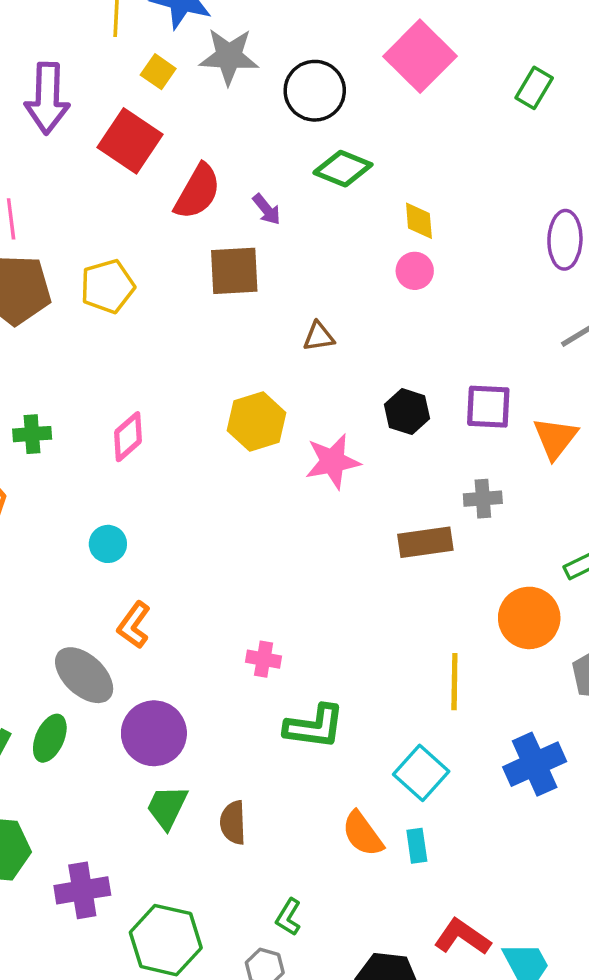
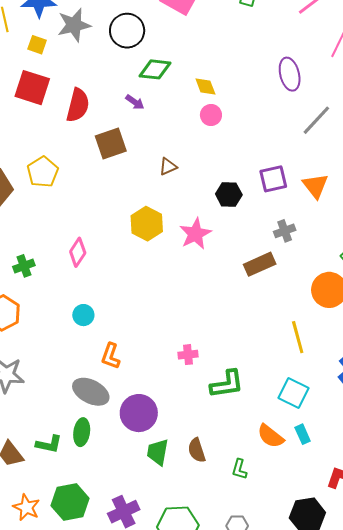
purple arrow: (267, 209) -> (135, 102), moved
green L-shape: (288, 917) -> (239, 469), moved

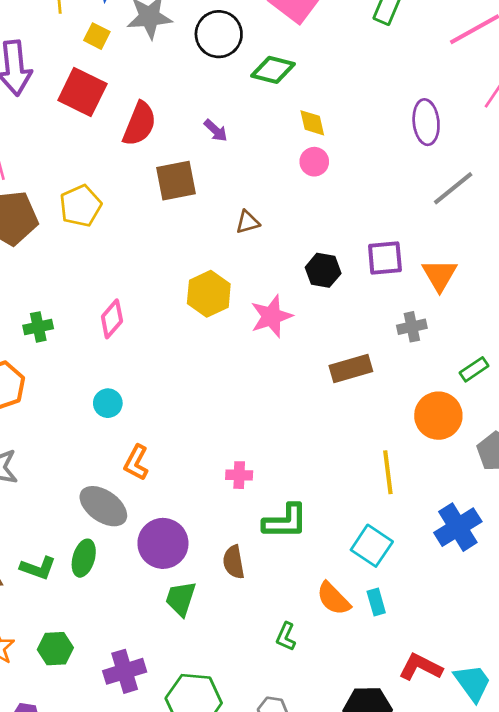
green diamond: (155, 69) -> (273, 70), moved
gray cross: (285, 231) -> (412, 327), moved
brown semicircle: (197, 450) -> (234, 562), moved
green hexagon: (70, 502) -> (55, 649), size x0.7

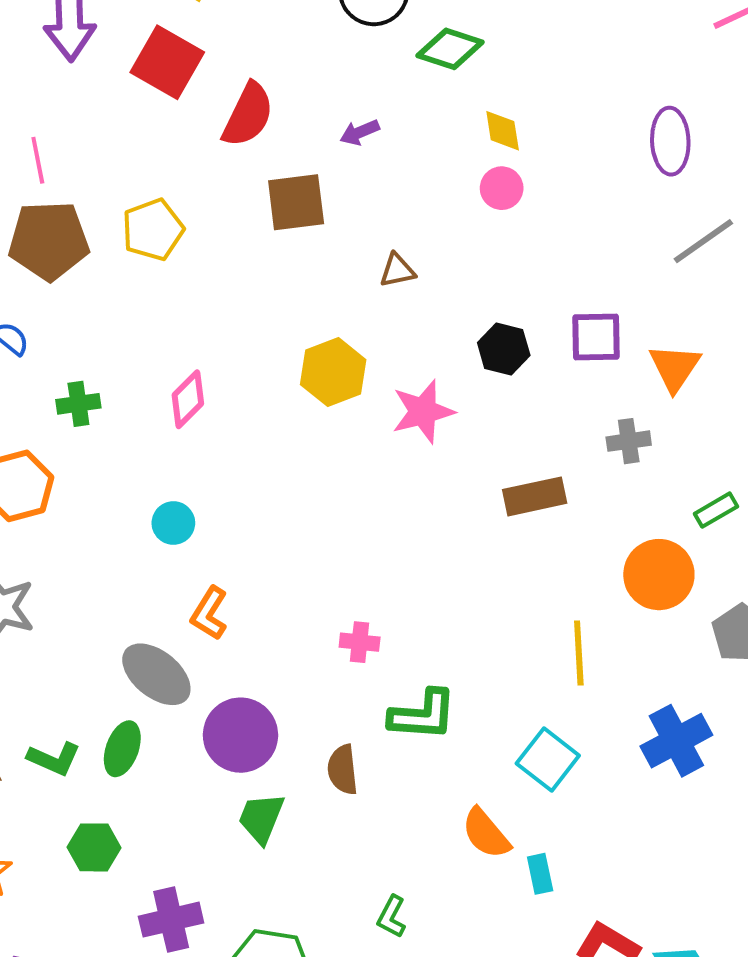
purple arrow: (216, 130) -> (360, 132), turned 110
cyan rectangle: (376, 602) -> (540, 874), moved
green L-shape: (286, 637) -> (392, 917), moved
green hexagon: (55, 649) -> (94, 847), moved

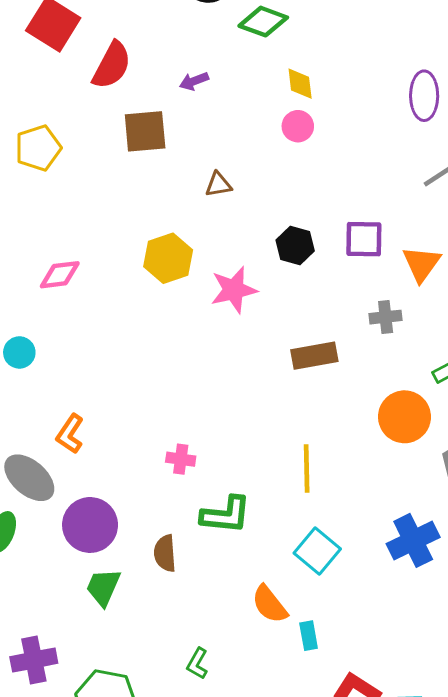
pink diamond: (188, 399) -> (60, 275), turned 36
cyan circle: (173, 523) -> (19, 352), moved
yellow line: (579, 653) -> (307, 468), moved

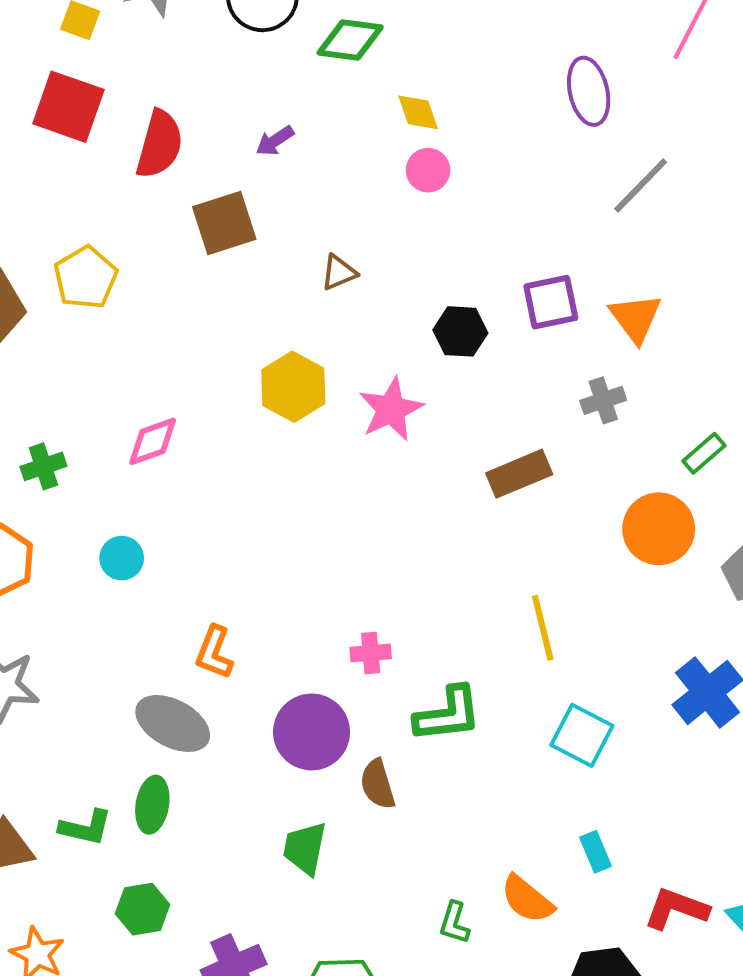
purple circle: (90, 525) -> (312, 732), moved
orange semicircle: (270, 604) -> (527, 899), moved

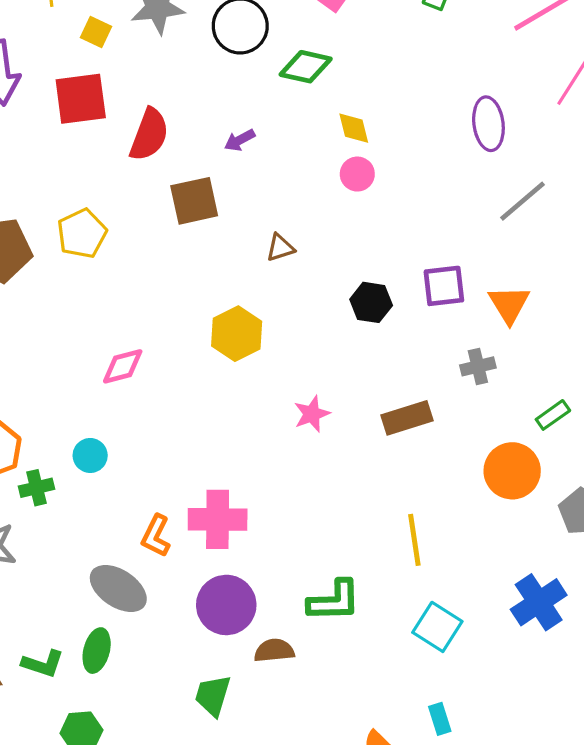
red square: (68, 107) -> (81, 99), turned -32
pink star: (391, 409) -> (312, 414), moved, size x0.7
green cross: (43, 466) -> (36, 488), moved
pink cross: (371, 653) -> (218, 519), moved, size x1.8
brown semicircle: (378, 784) -> (274, 651), turned 96

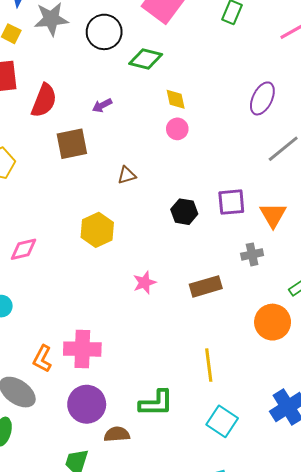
purple ellipse: (488, 124) -> (262, 98), turned 32

